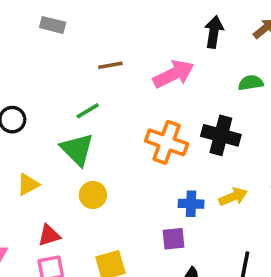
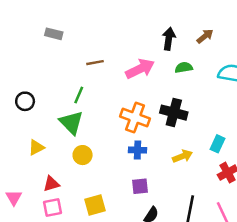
green semicircle: (251, 83) -> (184, 68), moved
green line: (88, 111) -> (79, 95), turned -36
blue cross: (191, 204) -> (138, 150), moved

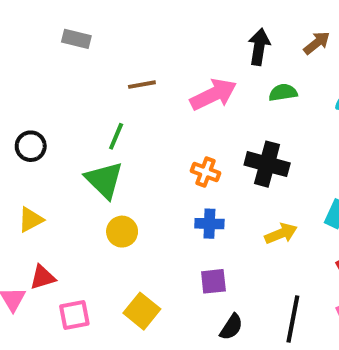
orange cross: (135, 118) -> (205, 172), size x0.6
yellow triangle: (36, 148) -> (31, 220), moved
red triangle: (51, 184) -> (43, 277), moved
yellow square: (95, 205) -> (142, 311), turned -35

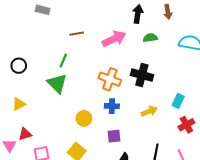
brown arrow: (317, 43) -> (168, 12), turned 120
orange cross: (205, 172) -> (110, 79), size x1.5
yellow circle: (122, 232) -> (84, 118), moved

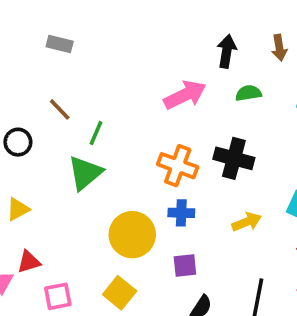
brown line: (77, 34) -> (60, 109), moved, turned 56
green triangle: (57, 83) -> (85, 173), turned 35
yellow circle: (84, 118) -> (132, 235), size x1.6

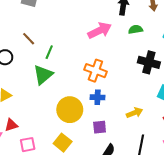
black cross: (234, 158) -> (149, 62), moved
yellow arrow: (247, 222) -> (135, 113), moved

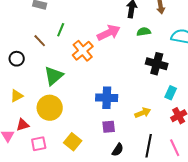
green line: (49, 52) -> (61, 30), moved
orange cross: (95, 71) -> (83, 51), moved, turned 30
blue cross: (98, 97) -> (107, 98), size x1.5
yellow circle: (70, 110) -> (50, 108), moved

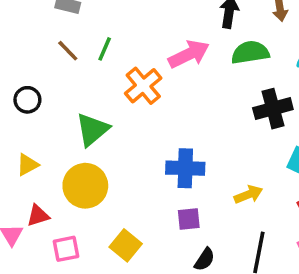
green semicircle: (144, 32) -> (250, 52), size x1.5
brown line: (40, 41) -> (68, 51), moved
black cross: (157, 64) -> (273, 109), turned -30

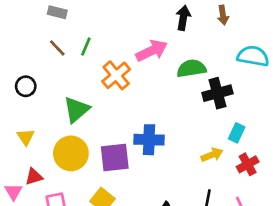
green semicircle: (250, 52) -> (191, 68), moved
yellow triangle: (27, 165) -> (26, 137), turned -36
yellow arrow: (248, 194) -> (212, 155), moved
purple square: (189, 219) -> (115, 158), moved, size x1.6

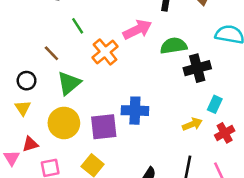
green line: (86, 47) -> (78, 26), turned -56
brown line: (57, 48) -> (51, 53), moved
black circle: (26, 86) -> (27, 81), moved

